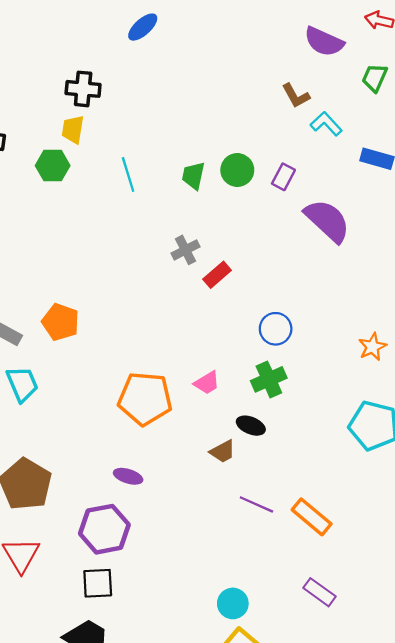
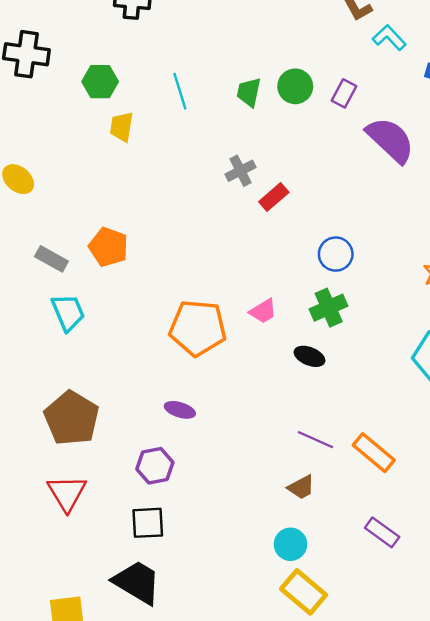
yellow trapezoid: (73, 129) -> (122, 127), moved
brown trapezoid: (223, 451) -> (301, 487), moved
purple hexagon: (104, 529) -> (155, 466), size x0.7

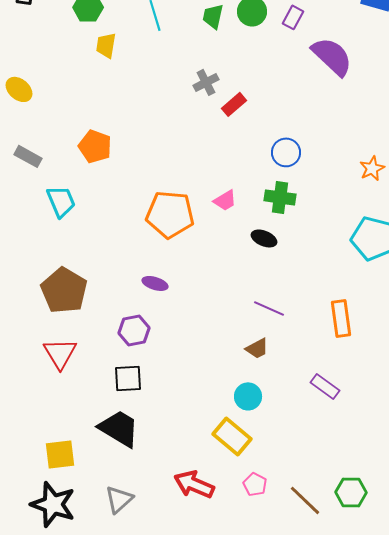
gray rectangle: (51, 259) -> (28, 156), moved
green cross: (329, 308) -> (280, 197), turned 32
orange rectangle: (374, 453) -> (341, 318), moved, turned 42
yellow rectangle: (304, 592) -> (232, 436), moved

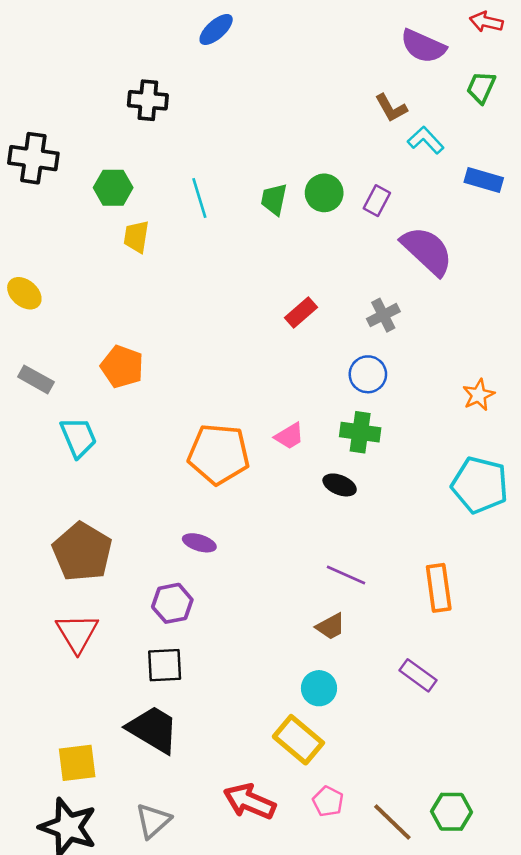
gray cross: (206, 82) -> (383, 315), moved

